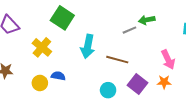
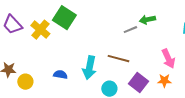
cyan arrow: (88, 46) -> (89, 68), moved
yellow cross: (42, 47) -> (40, 30), moved
yellow circle: (40, 83) -> (25, 82), moved

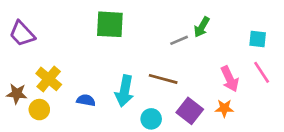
green square: (64, 18) -> (110, 24), moved, turned -30
green arrow: (147, 20) -> (202, 27), turned -49
yellow cross: (40, 30) -> (49, 79), moved

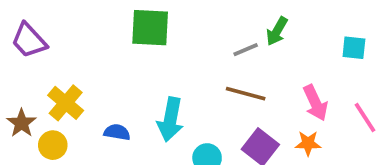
pink line: (262, 72) -> (365, 118), moved
brown line: (163, 79) -> (246, 94), moved
brown star: (17, 94) -> (22, 123), turned 30

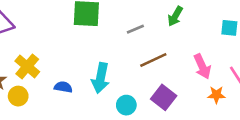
gray line: (246, 50) -> (135, 29), moved
brown line: (246, 94) -> (153, 60), turned -40
orange star: (308, 143) -> (216, 95), moved

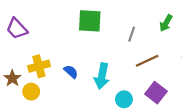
gray line: (135, 29) -> (132, 34), turned -48
yellow cross: (27, 66) -> (39, 66), turned 35
blue semicircle: (63, 87) -> (71, 72), moved, turned 32

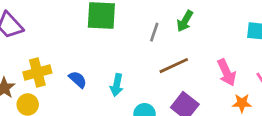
green arrow: (166, 23) -> (185, 21), moved
cyan arrow: (102, 76) -> (117, 85), size x0.7

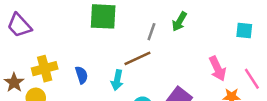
brown line: (174, 66) -> (137, 58), moved
blue semicircle: (78, 79) -> (82, 75), turned 30

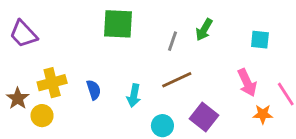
cyan square: (244, 30) -> (260, 40), moved
brown line: (137, 58) -> (177, 80), moved

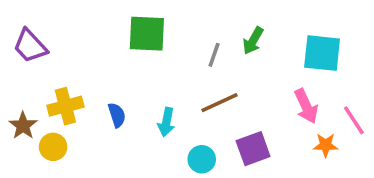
cyan square: (260, 40) -> (322, 53), size x1.6
purple square: (204, 117) -> (253, 149), turned 32

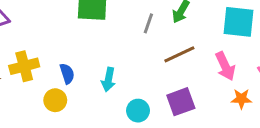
brown line: (219, 103) -> (179, 54), moved
yellow circle: (53, 147) -> (55, 100), moved

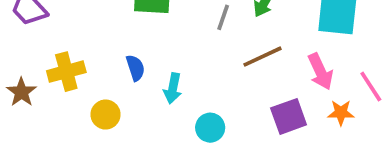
blue semicircle: (67, 74) -> (135, 68), moved
purple square: (181, 102) -> (289, 116), moved

